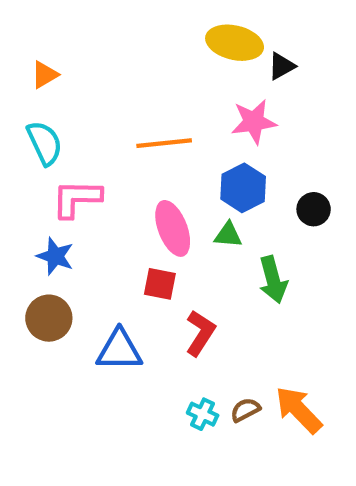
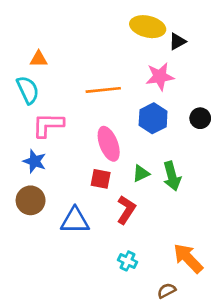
orange triangle: (45, 75) -> (39, 59), moved, turned 30
black circle: (314, 209) -> (200, 118), moved
green triangle: (228, 235) -> (141, 173), moved, turned -30
brown semicircle: (245, 410) -> (167, 291), moved

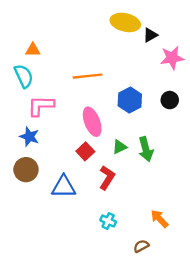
pink star: (160, 76) -> (172, 58), moved
red square: (101, 179) -> (85, 151), turned 36
orange arrow: (188, 258) -> (159, 219), size x0.7

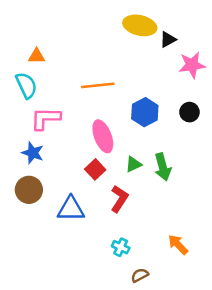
brown semicircle: (141, 246) -> (140, 275), moved

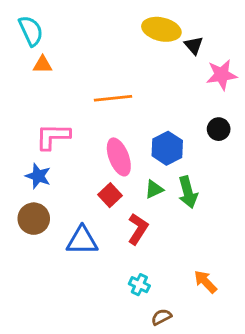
black triangle: (168, 39) -> (194, 45), turned -42
cyan semicircle: (26, 85) -> (31, 31), moved
blue hexagon: (145, 112) -> (167, 148), moved

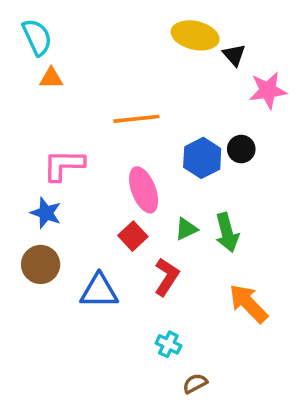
black circle: (219, 129) -> (241, 149), moved
blue hexagon: (167, 148) -> (202, 158), moved
orange arrow: (205, 282) -> (248, 304), moved, size x1.4

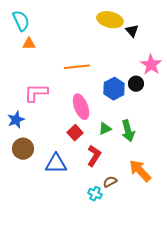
pink star: (268, 90) -> (151, 65), moved, turned -30
blue star: (46, 213) -> (16, 120), moved, turned 30
brown semicircle: (195, 383) -> (110, 182), moved

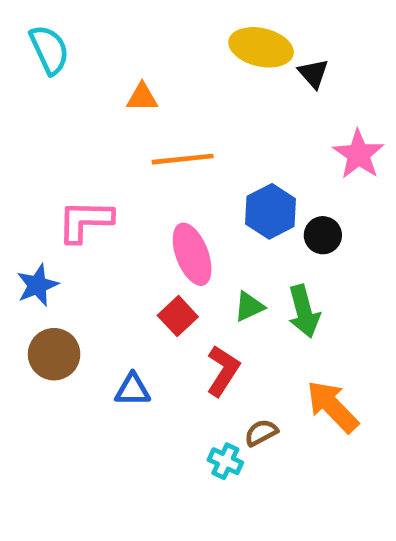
orange triangle: (29, 44) -> (142, 97), moved
black circle: (136, 84) -> (323, 235), moved
blue triangle: (56, 164) -> (133, 390), size x0.7

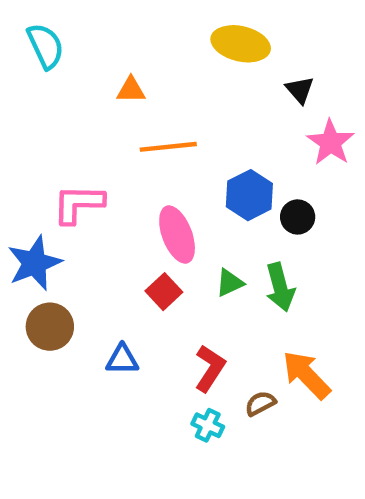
black triangle: (313, 73) -> (300, 90), moved
blue star: (37, 285) -> (34, 263), size x1.4
red L-shape: (223, 371) -> (210, 368), moved
brown semicircle: (261, 433) -> (260, 403), moved

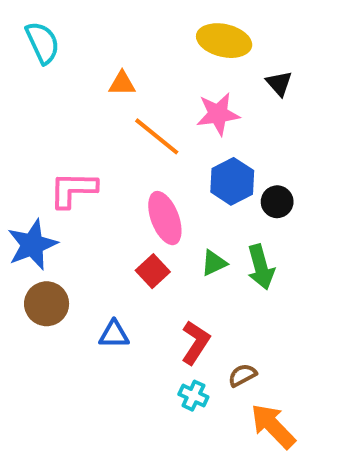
pink star: (331, 142) -> (218, 114), moved, turned 30
orange line: (168, 147) -> (157, 136), turned 45
orange arrow: (306, 375) -> (273, 426), moved

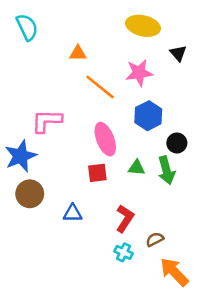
black circle: (277, 202) -> (177, 143), moved
green triangle: (214, 263) -> (136, 168), turned 30
red square: (153, 271) -> (97, 173), turned 36

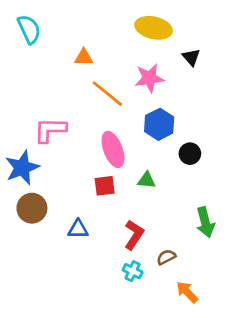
green arrow: (166, 170) -> (205, 222), moved
orange arrow: (174, 272) -> (187, 292), size x0.7

